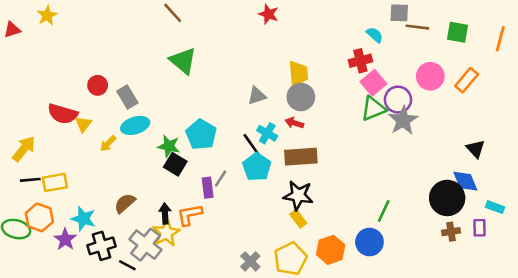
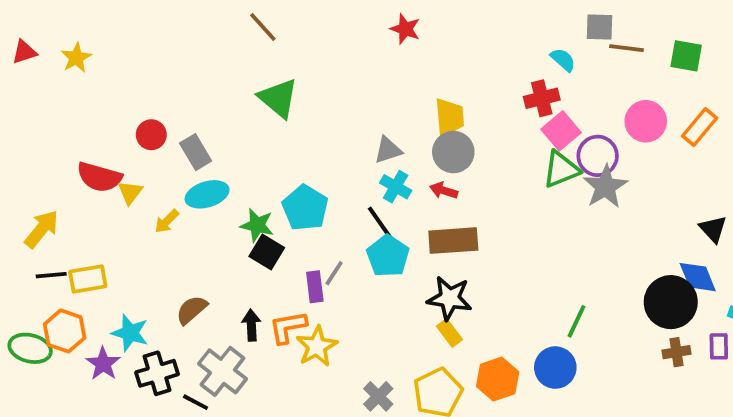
yellow star: (47, 15) -> (76, 58), moved
cyan cross: (267, 133) -> (396, 187), moved
yellow star: (166, 233) -> (317, 346), moved

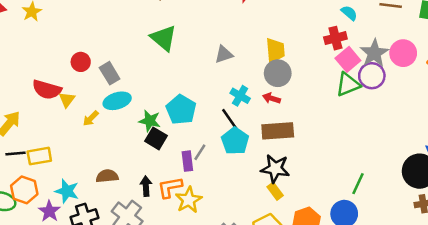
gray triangle: (388, 150) -> (224, 54), moved
gray star: (605, 187) -> (374, 53), moved
brown semicircle: (192, 310) -> (107, 176), turned 35

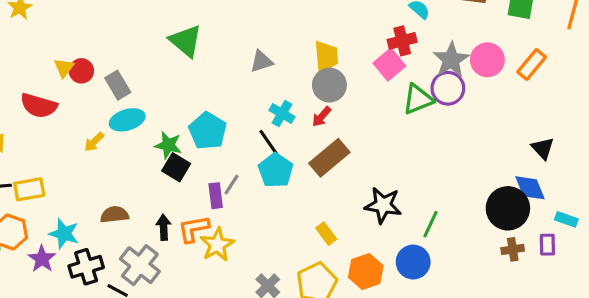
pink square: (348, 59) -> (389, 65), moved
red arrow: (271, 98) -> (321, 117), turned -66
yellow triangle: (67, 100) -> (64, 68), moved
brown rectangle: (278, 131) -> (329, 158), turned -36
black star: (275, 169) -> (383, 205), moved

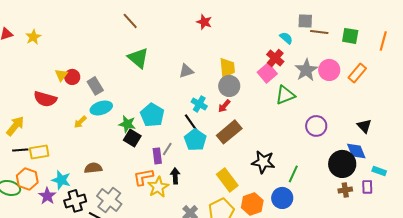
red cross: (402, 41) -> (275, 58), turned -36
purple circle: (448, 88) -> (316, 126), moved
black arrow: (164, 227) -> (175, 176), moved
yellow rectangle: (326, 234) -> (227, 180), size x1.6

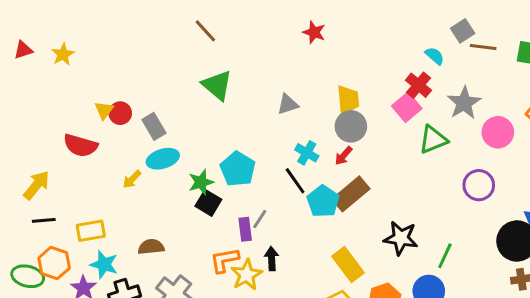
gray square: (305, 21) -> (463, 31), turned -35
pink circle: (329, 70) -> (498, 132), moved
green star: (127, 124) -> (201, 182), turned -30
cyan pentagon: (195, 140) -> (323, 201), moved
yellow rectangle: (39, 152) -> (91, 231), moved

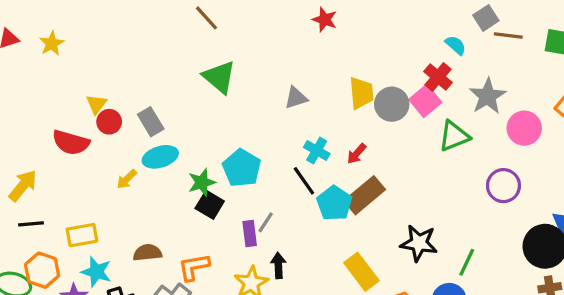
red circle: (120, 113) -> (109, 122), moved
gray circle: (351, 126) -> (392, 104), moved
orange L-shape: (225, 260) -> (194, 267), moved

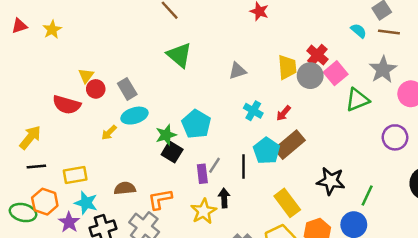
brown line: (508, 36) -> (389, 32), moved
red cross: (438, 77) -> (317, 55), moved
black line: (304, 181) -> (244, 166), moved, turned 35

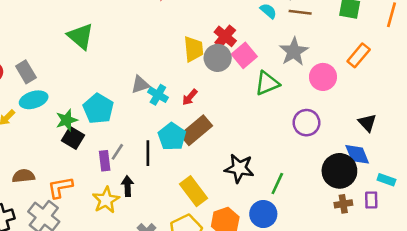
gray triangle: (237, 71) -> (140, 85), moved

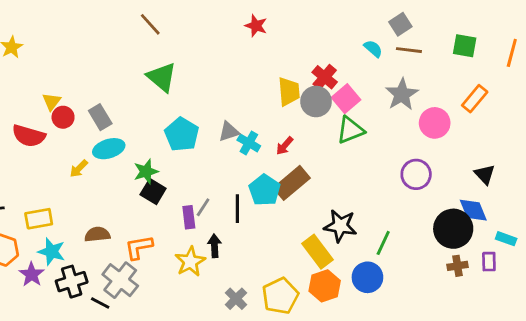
green triangle: (267, 83) -> (350, 130), moved
cyan pentagon: (98, 109) -> (182, 134), moved
yellow rectangle: (194, 191) -> (317, 252), moved

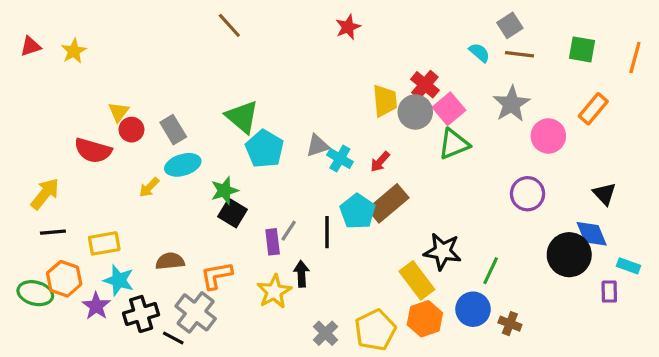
red star: (256, 26) -> (348, 27), turned 30
green triangle: (162, 77) -> (242, 117), moved
brown cross: (458, 266) -> (510, 324), moved, turned 30

